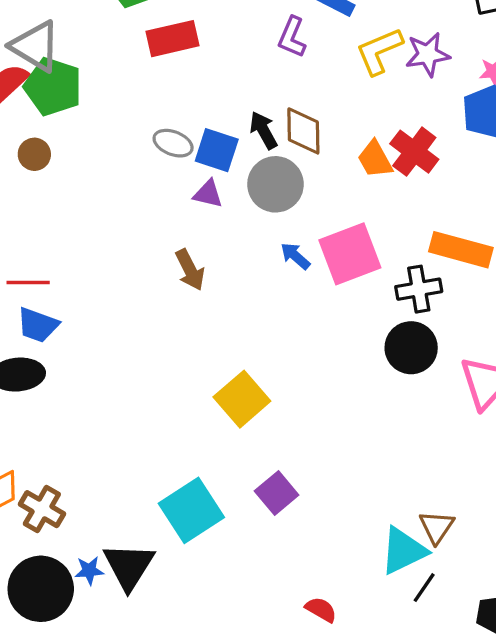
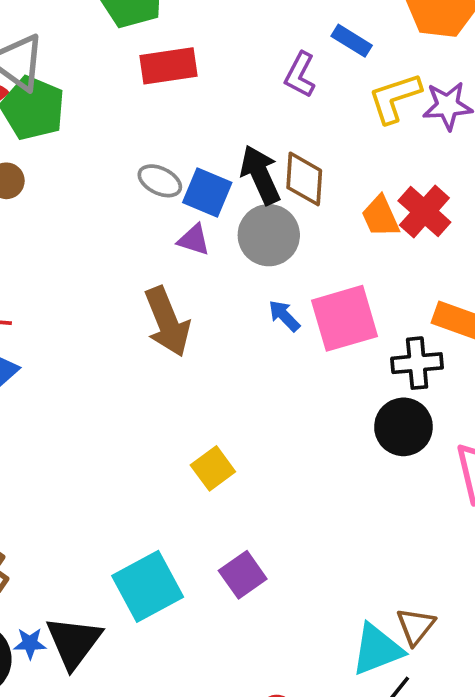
black arrow: (263, 130) -> (260, 175), size x1.4
brown arrow: (190, 270) -> (167, 322), size x1.5
yellow square: (242, 399) -> (213, 468), size x0.7

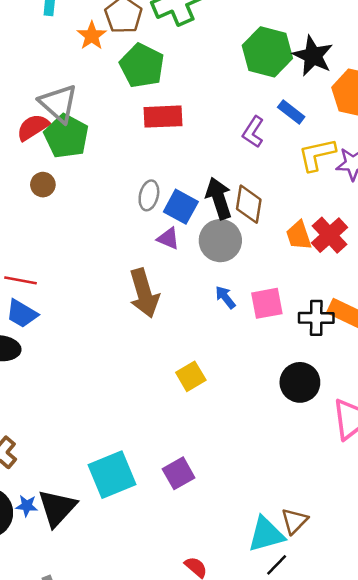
gray ellipse: (160, 181) -> (149, 195), turned 72
pink square: (345, 318) -> (267, 303), size x0.7
black cross: (417, 363) -> (316, 318), moved
yellow square: (213, 468) -> (191, 376), moved

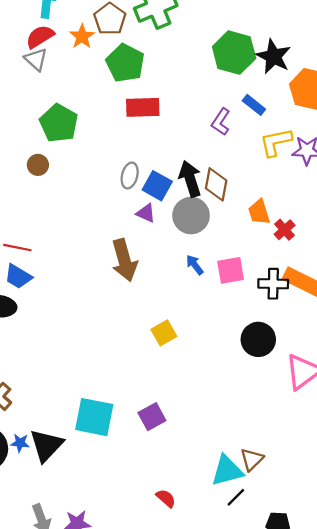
gray triangle: (59, 103) -> (36, 59), moved, size x0.7
red semicircle: (33, 127) -> (40, 37), moved
red cross: (329, 235) -> (285, 230), moved, size x0.7
cyan square: (112, 475) -> (94, 417), turned 33

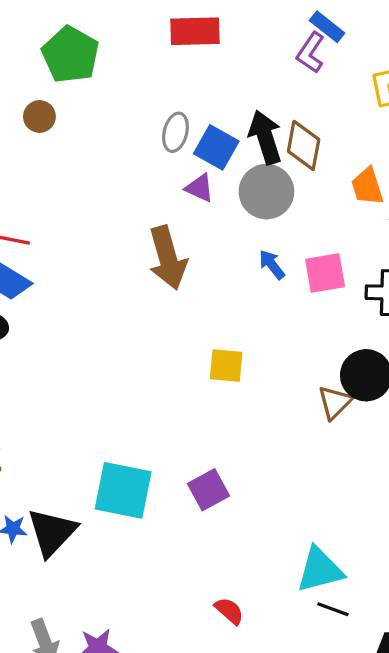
blue rectangle: (254, 105) -> (327, 27), moved
yellow square: (164, 333) -> (226, 366), turned 35
brown triangle: (252, 459) -> (335, 402), moved
black line: (236, 497) -> (333, 609), turned 65

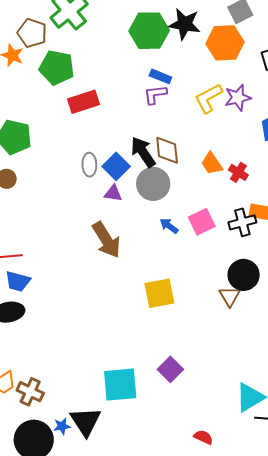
purple L-shape: (311, 53) -> (155, 94), turned 65
blue square: (216, 147) -> (116, 166), turned 32
yellow square: (226, 366) -> (159, 293), size x1.4

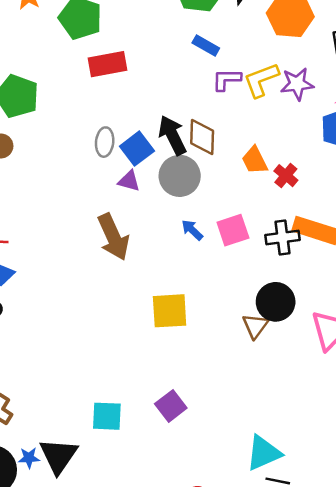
purple L-shape: (155, 94) -> (227, 80), moved
cyan square: (120, 385) -> (107, 416), size x0.7

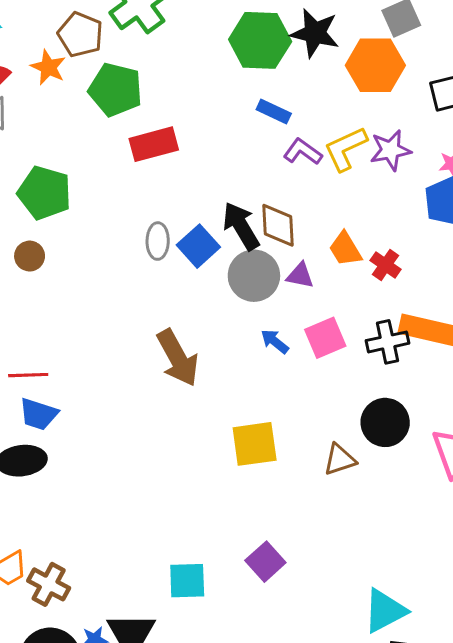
purple L-shape: (227, 80) -> (303, 152), turned 40
purple triangle: (129, 181) -> (300, 275), moved
brown triangle: (255, 326) -> (340, 460), moved, turned 40

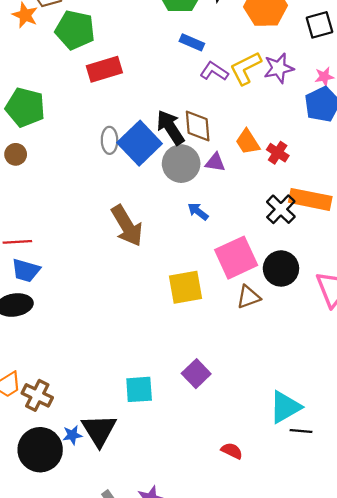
blue square: (198, 246) -> (140, 143), size x1.4
pink square: (325, 338) -> (236, 258), moved, size x1.4
black cross: (387, 342) -> (281, 209), turned -32

